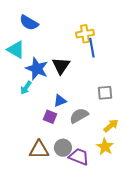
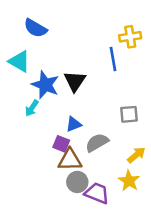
yellow cross: (85, 34) -> (130, 37), moved
brown triangle: (39, 150) -> (70, 160), moved

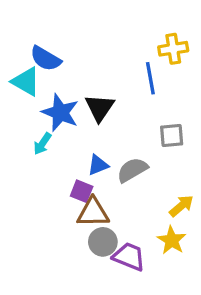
blue semicircle: (35, 28) -> (46, 59), moved
gray square: (129, 114) -> (172, 136), moved
gray semicircle: (97, 143) -> (132, 170), moved

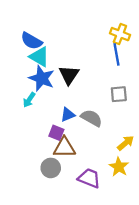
yellow cross: (173, 49) -> (120, 34), turned 30
blue line: (150, 78) -> (117, 54), moved
cyan triangle: (26, 82) -> (39, 57), moved
gray semicircle: (132, 170) -> (92, 118), turned 60
gray circle: (103, 242) -> (51, 168), moved

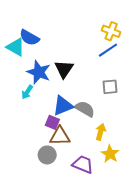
blue line: (117, 54) -> (108, 50), turned 66
cyan triangle: (39, 57) -> (16, 47), moved
blue triangle: (68, 115) -> (63, 106), size x1.5
yellow arrow: (126, 143) -> (101, 132), moved, turned -35

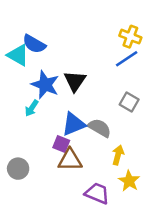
gray square: (110, 87) -> (129, 102), turned 35
gray circle: (47, 155) -> (18, 169), moved

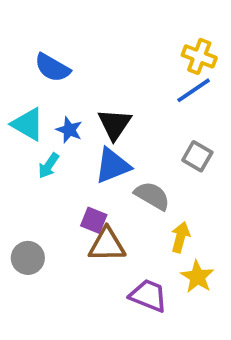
cyan triangle: (18, 55) -> (28, 124), moved
blue star: (45, 85) -> (69, 130), size x0.6
blue triangle: (74, 124) -> (113, 166), moved

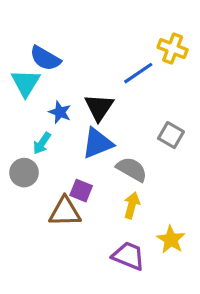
blue line: (194, 90) -> (138, 73), moved
cyan triangle: (28, 124) -> (26, 83), moved, turned 32
yellow arrow: (180, 237) -> (132, 205), moved
brown triangle: (107, 245) -> (65, 212), moved
gray circle: (28, 258) -> (24, 173), moved

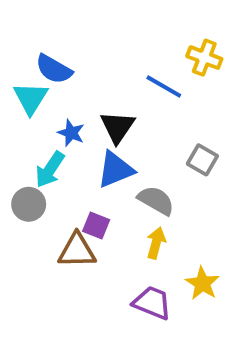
blue line: (138, 73) -> (164, 87), turned 64
cyan arrow: (42, 143) -> (50, 170), size x1.4

